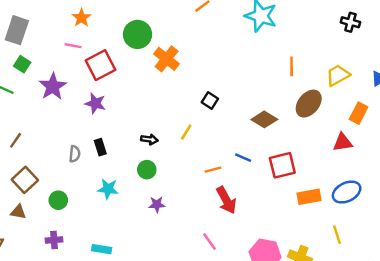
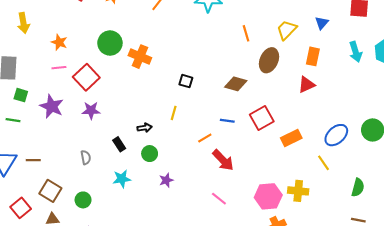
brown line: (16, 140) -> (33, 160), turned 72
black rectangle: (100, 147) -> (119, 144), moved
blue ellipse: (347, 192) -> (336, 135), moved

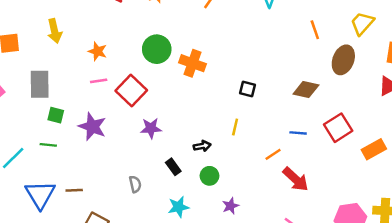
purple star: (91, 110) -> (151, 128), moved

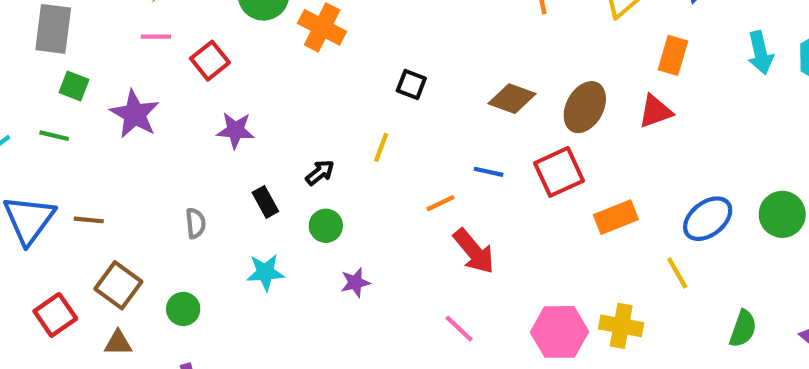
brown ellipse: (343, 60) -> (585, 107), moved
red square: (131, 91) -> (210, 61), size x0.7
black arrow: (202, 146) -> (320, 173), turned -35

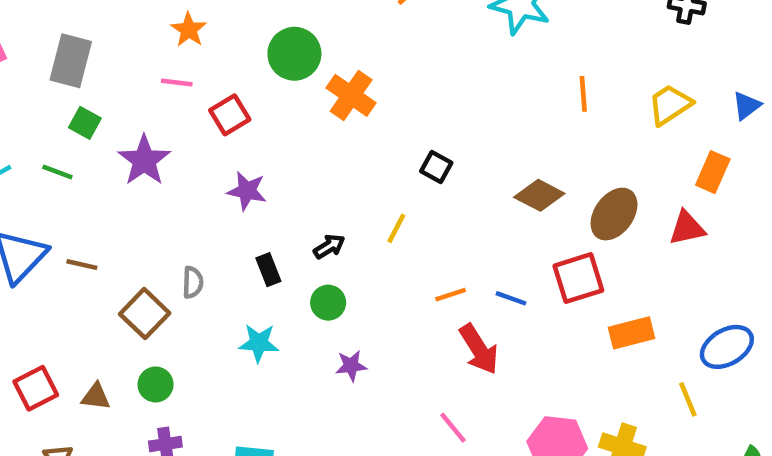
blue line: (489, 172) -> (511, 298), moved
brown square: (118, 285) -> (145, 314), moved
green circle: (183, 309) -> (156, 384), moved
red square: (55, 315) -> (36, 388), moved

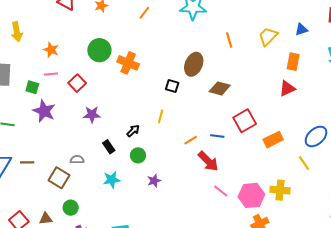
blue triangle: (746, 106) -> (301, 29), turned 32
green square: (85, 123) -> (32, 87), moved
brown ellipse: (614, 214) -> (194, 64), moved
gray semicircle: (193, 282) -> (77, 160), turned -80
pink line: (453, 428) -> (221, 191), moved

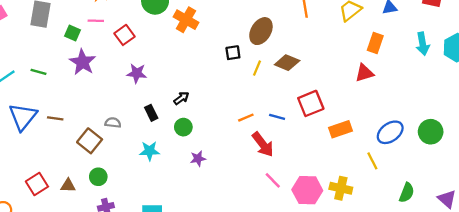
black square: (172, 86) -> (233, 53), turned -32
yellow line: (161, 116) -> (257, 68), moved

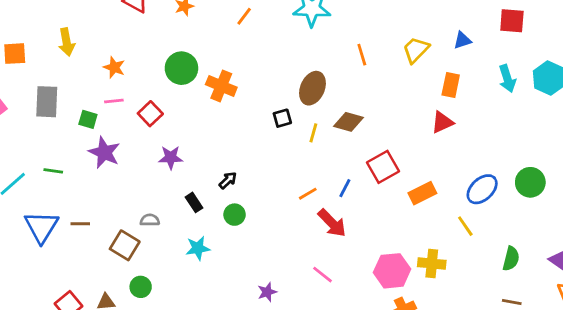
blue line: (277, 117) -> (345, 188), turned -70
purple star: (198, 158) -> (267, 292), moved
pink line: (273, 180) -> (323, 275), moved

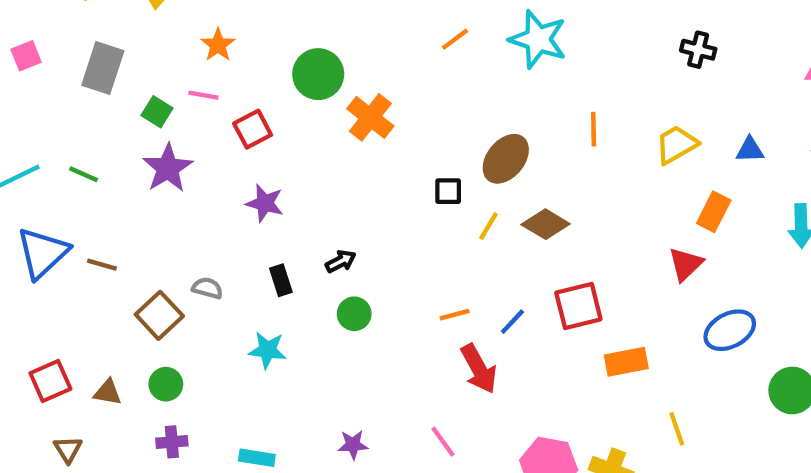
orange line: (244, 16) -> (455, 39), moved
red triangle: (442, 122) -> (686, 264), turned -35
blue ellipse: (482, 189) -> (730, 330), moved
green circle: (235, 215) -> (354, 314), moved

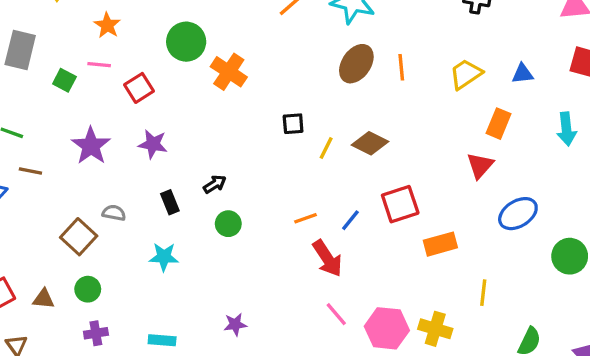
brown ellipse: (506, 159) -> (356, 64), moved
purple star: (168, 168) -> (91, 146), moved
brown line: (102, 265) -> (30, 171), moved
yellow line: (677, 429) -> (483, 293), turned 30
pink line: (443, 442) -> (336, 314), moved

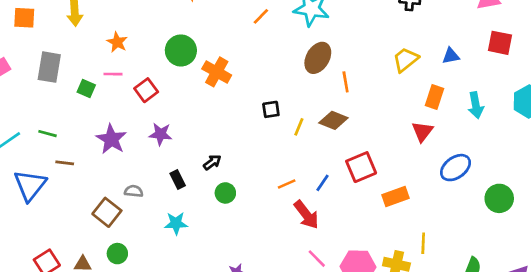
orange line: (401, 67) -> (346, 82), moved
cyan arrow: (567, 129) -> (476, 105), moved
yellow line: (483, 293) -> (423, 243), moved

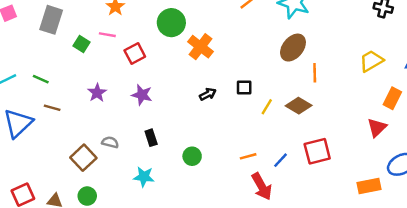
purple star: (111, 139) -> (97, 93), size x0.7
black arrow: (212, 162) -> (208, 94), moved
orange rectangle: (396, 197) -> (369, 186), moved

